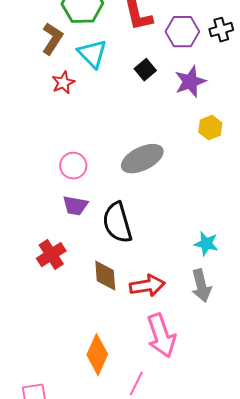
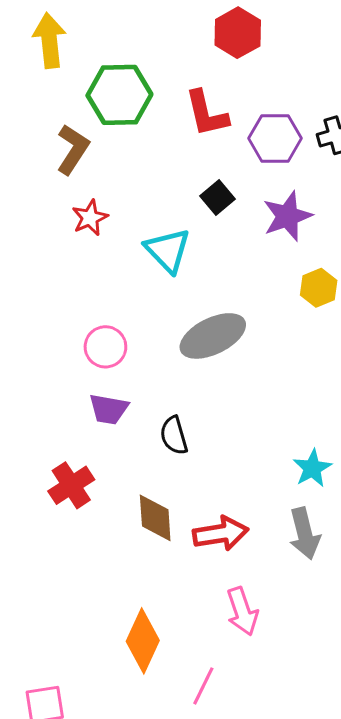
cyan triangle: (92, 54) -> (168, 250), moved
black semicircle: (117, 223) -> (174, 436), size x0.6
cyan star: (206, 244) -> (312, 468), turned 30
pink arrow: (161, 336) -> (242, 611), size x0.7

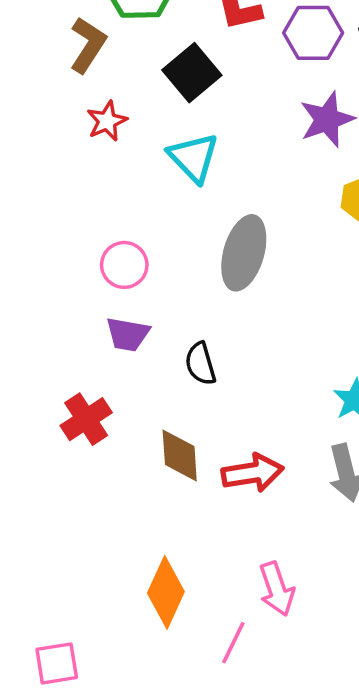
black square: (217, 198) -> (192, 73), moved, size x1.5
gray ellipse: (213, 336) -> (244, 253), turned -48
pink arrow: (242, 611) -> (277, 589), moved

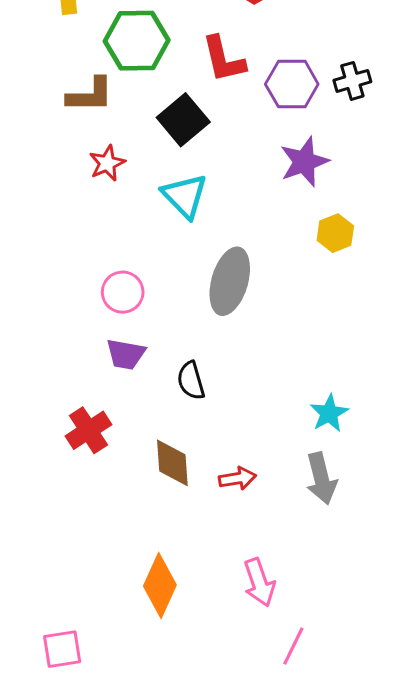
brown L-shape: (88, 45) -> (90, 95), turned 57
red arrow: (252, 473) -> (238, 478), size x0.7
pink line: (233, 643) -> (293, 646), moved

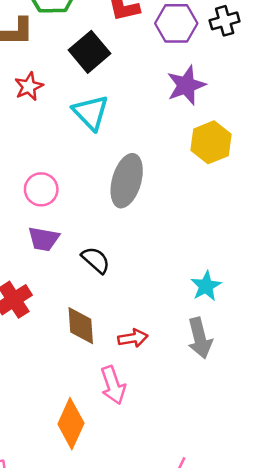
yellow hexagon: (335, 233) -> (211, 142), size x1.4
black semicircle: (191, 381) -> (96, 260), turned 148
pink arrow: (259, 582) -> (113, 385), moved

